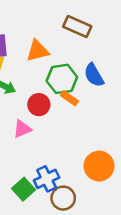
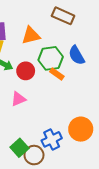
red circle: (39, 105) -> (26, 71), moved
blue cross: (47, 179) -> (52, 139), moved
brown circle: (63, 198) -> (34, 155), moved

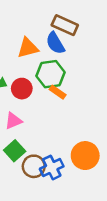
blue semicircle: (77, 55) -> (55, 43), moved
green square: (19, 148) -> (15, 151), moved
brown circle: (34, 155) -> (34, 166), moved

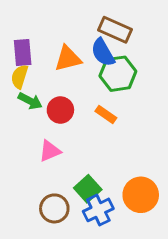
green hexagon: (50, 74) -> (118, 74), moved
green square: (15, 151) -> (88, 189), moved
brown circle: (34, 166) -> (54, 208), moved

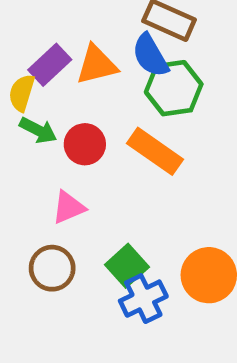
purple rectangle: (23, 52) -> (50, 65), moved, turned 52
orange rectangle: (106, 115) -> (155, 151), size x1.6
brown circle: (54, 208) -> (52, 268), moved

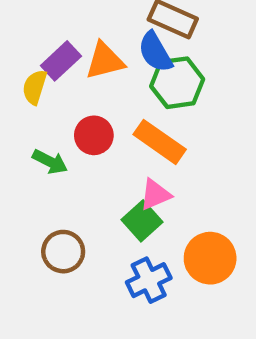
green arrow: (38, 130) -> (50, 162), moved
pink triangle: (68, 207) -> (155, 195), moved
green square: (127, 266) -> (142, 221), moved

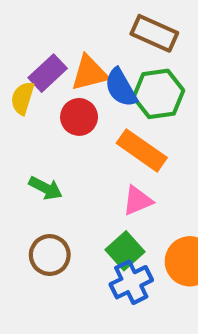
blue semicircle: (155, 52) -> (121, 88), moved
red circle: (94, 135) -> (79, 117), moved
green arrow: (50, 162) -> (46, 188), moved
green square: (142, 221) -> (125, 251), moved

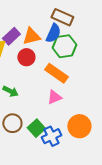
blue semicircle: (121, 88) -> (53, 33), moved, turned -126
green square: (125, 251) -> (36, 128), moved

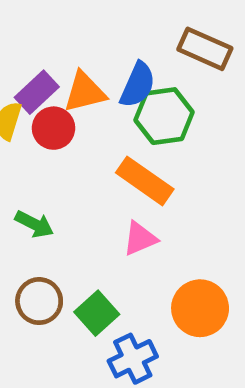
brown rectangle: (62, 17) -> (205, 49), moved
red circle: (26, 57) -> (54, 128), moved
blue cross: (51, 136) -> (133, 359), moved

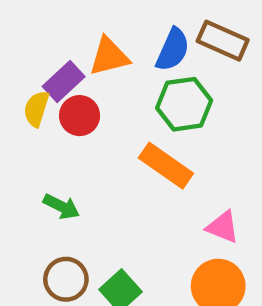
blue semicircle: (138, 85) -> (173, 50), moved
orange triangle: (85, 92) -> (109, 56), moved
pink triangle: (140, 239) -> (223, 227), moved, turned 45

